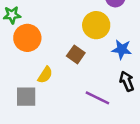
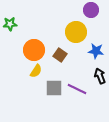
orange circle: (27, 38) -> (34, 50), moved
gray square: (26, 97) -> (54, 88), moved

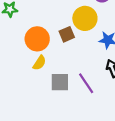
brown square: (60, 55) -> (67, 34), moved, turned 32
purple line: (77, 89) -> (86, 83), turned 30

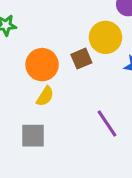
gray square: (60, 82) -> (33, 136), moved

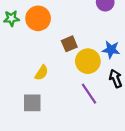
yellow circle: (105, 37) -> (88, 61), moved
orange circle: (42, 65) -> (38, 18), moved

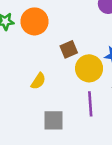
purple line: (89, 94) -> (90, 104), turned 30
gray square: (32, 103) -> (54, 120), moved

